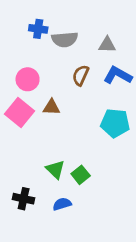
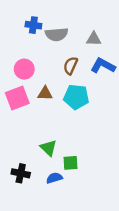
pink square: (20, 112) -> (17, 98), turned 30
cyan pentagon: (115, 123) -> (76, 97), moved
green square: (81, 175) -> (71, 163), moved, turned 35

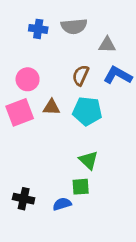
gray semicircle: (57, 34) -> (74, 26), moved
green triangle: (48, 148) -> (89, 160), moved

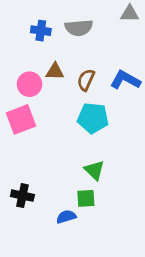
gray triangle: (107, 45) -> (130, 14), moved
brown triangle: (51, 107) -> (55, 71), moved
black cross: (24, 199) -> (22, 196), moved

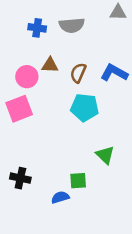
green triangle: (94, 170) -> (105, 155), moved

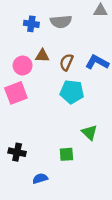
blue semicircle: (60, 197) -> (40, 179), moved

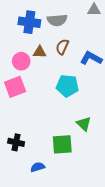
blue cross: (31, 24) -> (29, 22), size x1.5
brown semicircle: (66, 62) -> (62, 47), moved
green square: (66, 154) -> (62, 144), size x1.5

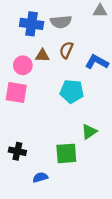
pink square: (15, 87) -> (16, 92), turned 30
green triangle: (84, 124) -> (89, 132), turned 42

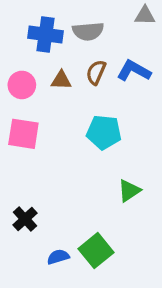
blue L-shape: (97, 62) -> (134, 71), moved
pink circle: (23, 65) -> (22, 85), moved
black cross: (17, 151) -> (25, 219), turned 35
green square: (66, 153) -> (96, 251), moved, turned -35

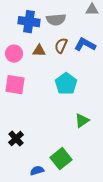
cyan pentagon: (104, 132) -> (66, 84), turned 30
blue semicircle: (58, 257) -> (37, 171), moved

